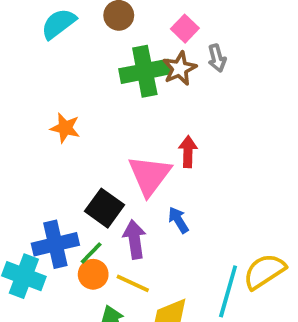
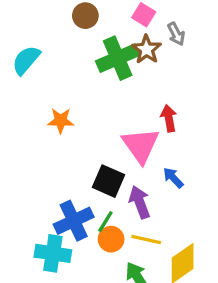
cyan semicircle: (59, 24) -> (26, 60), moved

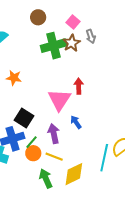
black square: (109, 181) -> (24, 118), moved

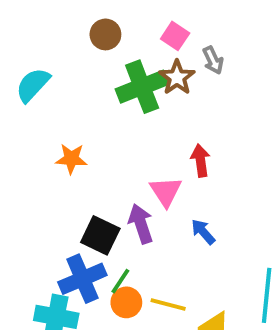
pink triangle: (59, 100) -> (166, 192), size x0.7
purple arrow: (54, 134) -> (141, 224), moved

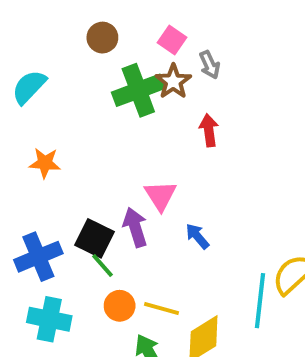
orange star: (71, 159) -> (45, 163), moved
red arrow: (200, 161) -> (209, 130), moved
blue cross: (82, 279) -> (38, 257), moved
green line: (120, 281) -> (103, 265), moved, turned -76

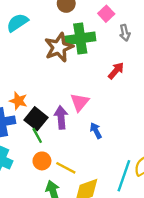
brown star: (173, 82) -> (59, 47), moved, size x1.4
red arrow: (209, 130) -> (116, 71), turned 36
orange star: (45, 163) -> (18, 101), moved

